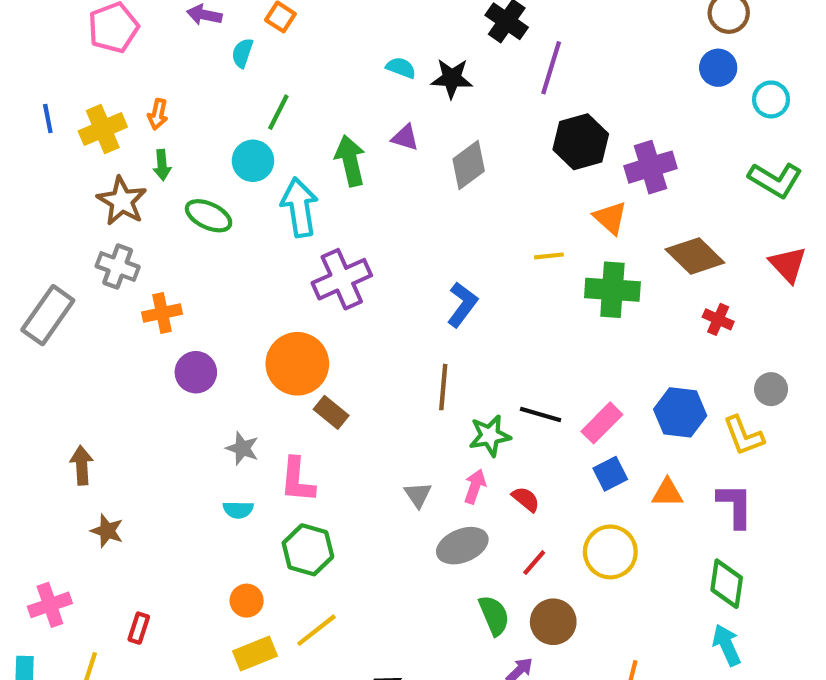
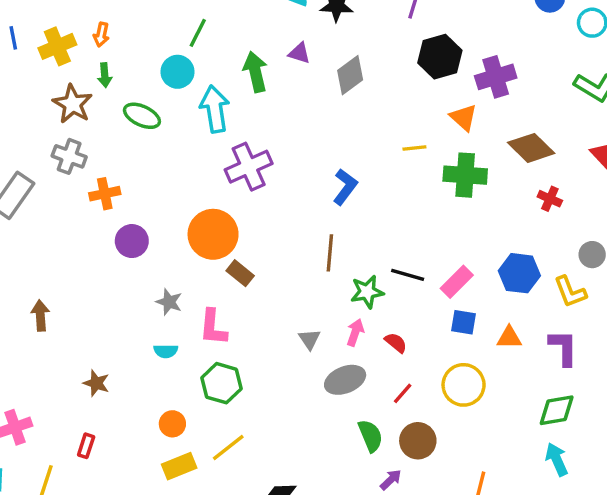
blue square: (610, 474) -> (464, 322), turned 36
brown star: (107, 531) -> (96, 383), moved
green diamond: (727, 584) -> (557, 410), turned 72

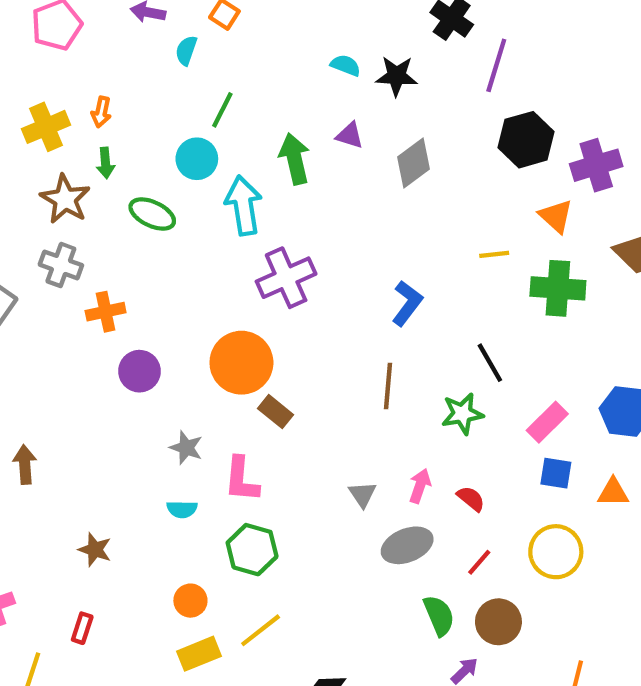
black line: (408, 275) -> (490, 363), moved, turned 44
green star: (367, 292) -> (462, 414), moved

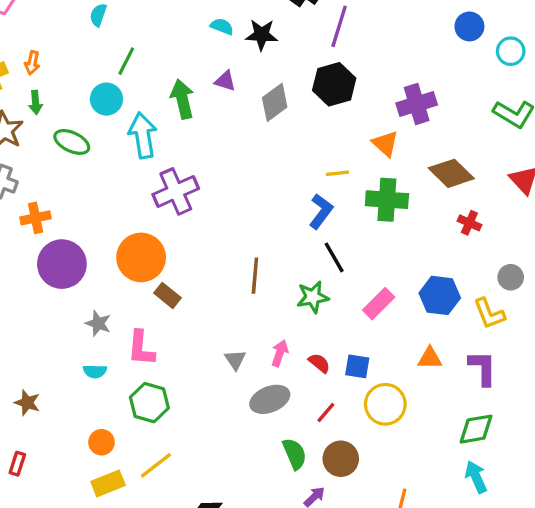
black hexagon: (526, 140) -> (334, 84), moved
blue L-shape: (407, 303) -> (321, 211), moved
purple circle: (139, 371) -> (62, 264), size x1.5
blue square: (556, 473) -> (357, 366), moved

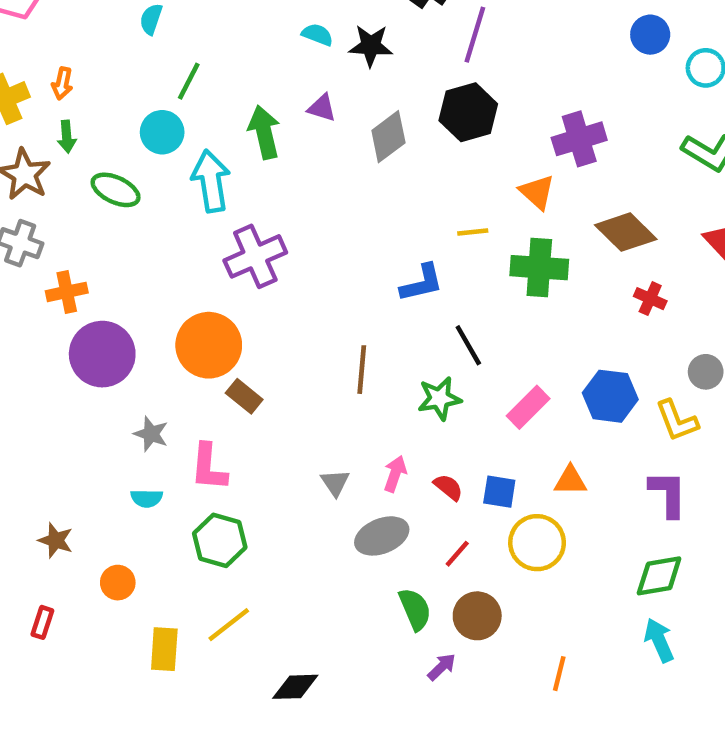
blue L-shape: (321, 211) -> (422, 283), moved, turned 40
orange triangle: (430, 358) -> (570, 481), moved
orange circle: (102, 442) -> (118, 583), moved
yellow rectangle: (108, 483) -> (164, 649), turned -64

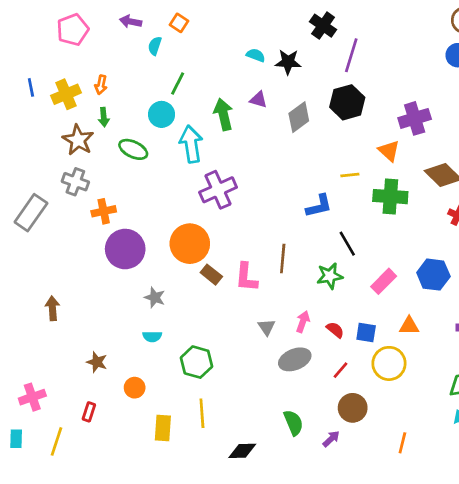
pink L-shape: (209, 467) -> (246, 277), moved
green semicircle: (415, 609) -> (293, 423), moved
yellow line: (229, 625) -> (202, 413), turned -56

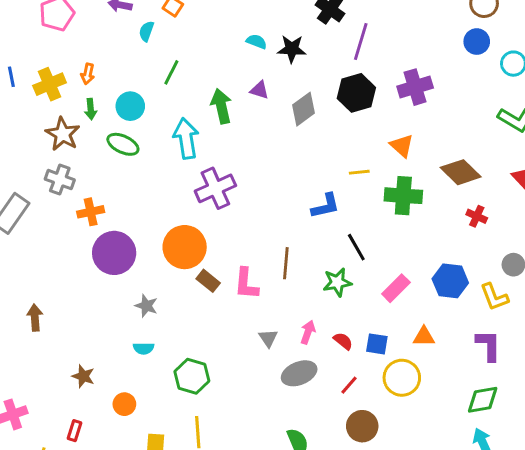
cyan circle: (162, 114) -> (130, 106), moved
purple cross: (415, 118) -> (415, 87), moved

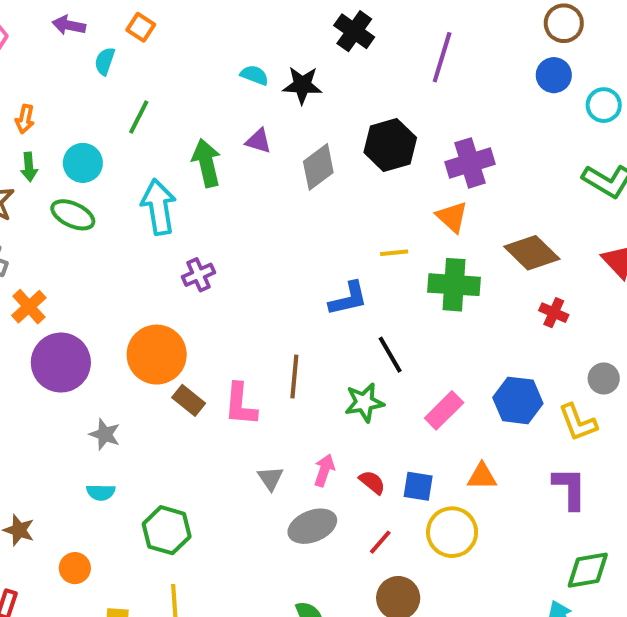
purple line: (361, 42) -> (442, 57), moved
purple cross: (415, 87) -> (470, 163), moved
purple cross: (215, 188) -> (199, 275), size x0.6
orange cross: (91, 212) -> (29, 307), turned -30
green diamond: (483, 400) -> (588, 570), moved

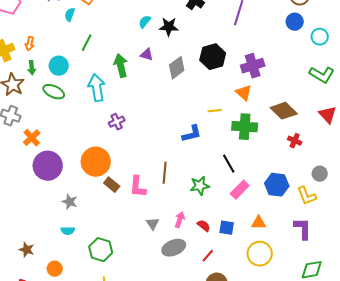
cyan semicircle: (254, 75) -> (145, 22), turned -72
black line: (390, 355) -> (229, 164), moved
yellow circle: (452, 532) -> (260, 254), moved

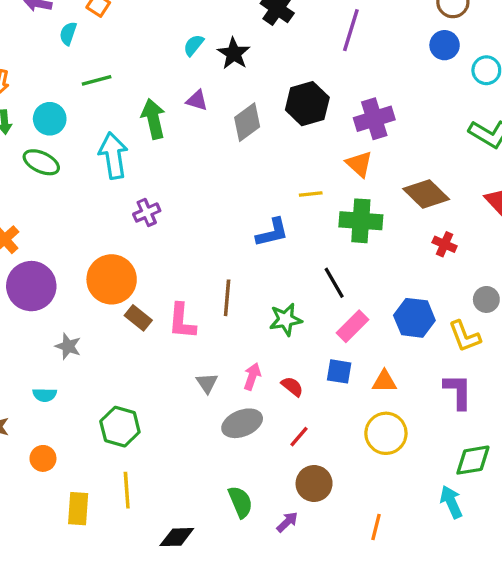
black star: (169, 27) -> (234, 54), turned 30
green line: (87, 43) -> (97, 80), turned 48
blue square: (227, 228) -> (339, 371), moved
cyan semicircle: (68, 231) -> (45, 395), moved

